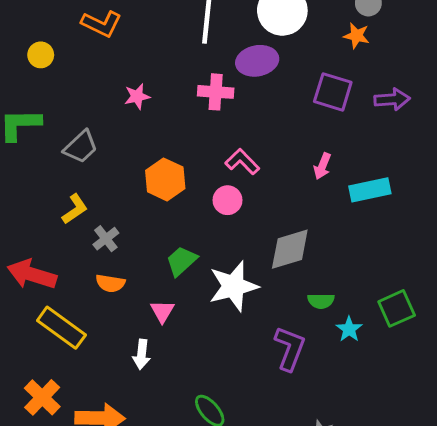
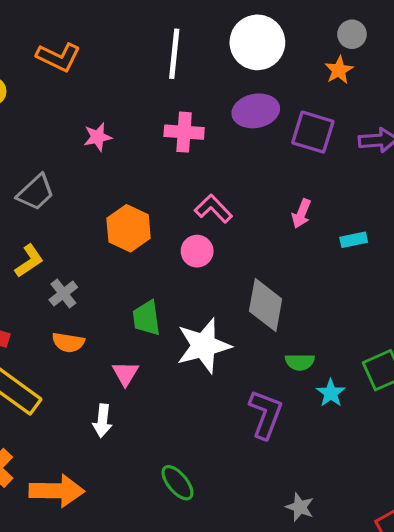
orange star: (356, 36) -> (339, 70), turned 30
purple ellipse: (257, 61) -> (256, 111), moved
cyan rectangle: (370, 190) -> (354, 240), size x0.6
gray diamond: (290, 249) -> (266, 305), turned -63
green trapezoid: (182, 261) -> (147, 318), turned -56

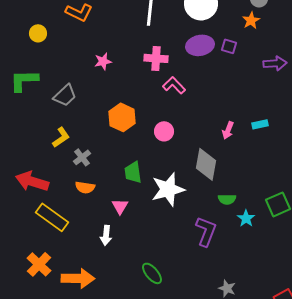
purple square: (313, 132) -> (229, 46), moved, size x0.6
pink L-shape: (213, 209) -> (174, 85), moved
pink arrow: (301, 214) -> (228, 130), moved

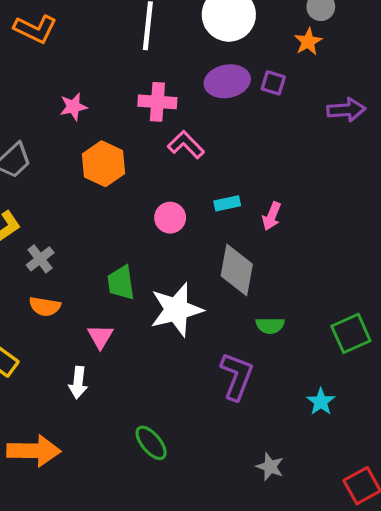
orange hexagon: (122, 117) -> (104, 164), moved
cyan rectangle: (260, 124) -> (227, 203), moved
cyan star: (246, 218) -> (321, 402), moved

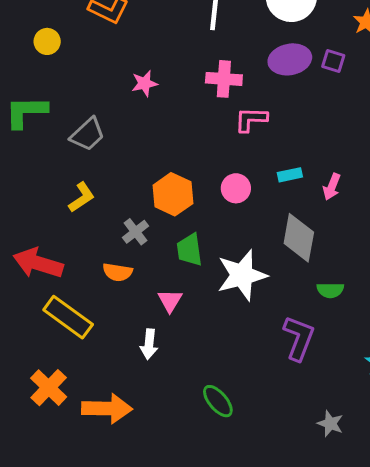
pink L-shape: (186, 145) -> (251, 119), turned -44
orange hexagon: (104, 164) -> (173, 194), moved
gray cross: (40, 259) -> (135, 232), moved

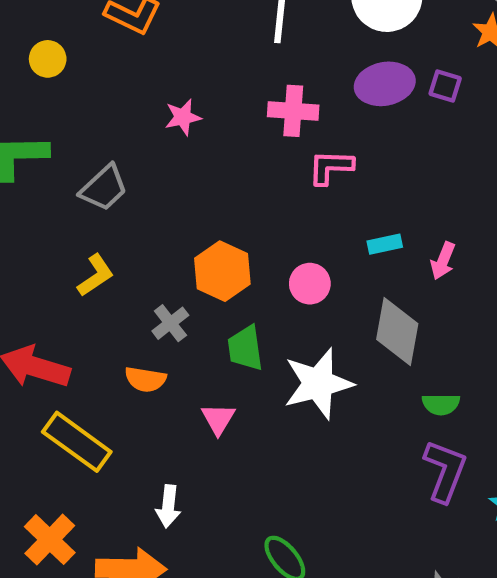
pink circle: (236, 188) -> (310, 284), moved
purple L-shape: (299, 338) -> (445, 471), moved
white arrow: (149, 344) -> (168, 506), moved

